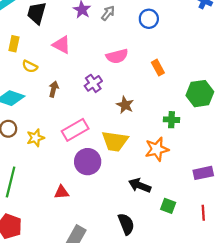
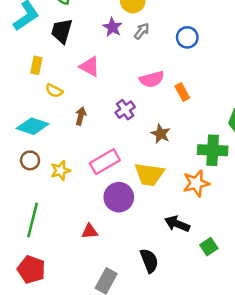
orange rectangle: (158, 68) -> (182, 92), moved
green cross: (172, 120) -> (213, 150), size x1.6
green square: (168, 206) -> (209, 247), turned 35
black semicircle: (126, 224) -> (149, 261), moved

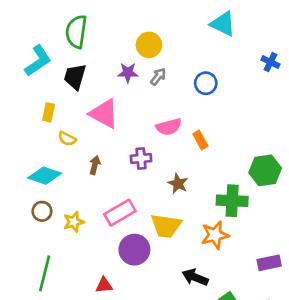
purple star: (112, 27) -> (128, 73), turned -30
pink triangle: (90, 67) -> (104, 114), size x1.4
purple cross: (125, 110) -> (141, 158), turned 30

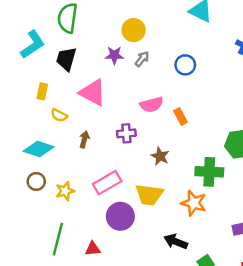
orange star: (215, 235) -> (194, 203), turned 30
green line: (45, 273) -> (58, 239), moved

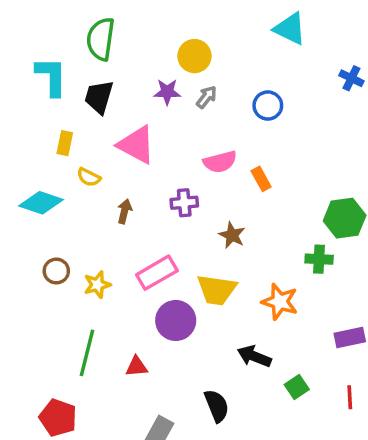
cyan L-shape: (33, 44) -> (51, 77), turned -56
cyan diamond: (39, 149) -> (41, 203), moved
green cross: (209, 172) -> (319, 259), moved, size x0.7

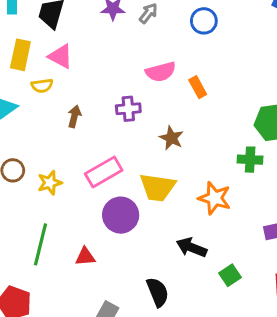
yellow rectangle: (65, 143) -> (20, 55), size x1.4
pink triangle: (136, 145) -> (61, 56), moved, size x0.7
yellow semicircle: (89, 177) -> (42, 86), turned -35

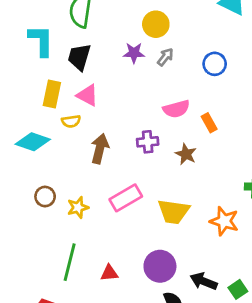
brown arrow: (74, 116) -> (100, 149), size x1.5
brown star: (171, 138) -> (186, 154), moved
purple circle: (121, 215) -> (160, 266), moved
black arrow: (191, 247) -> (204, 281), moved

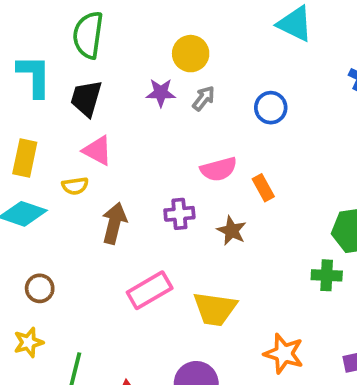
yellow rectangle: (52, 94) -> (25, 158), moved
yellow star: (78, 207) -> (28, 342), moved
orange star: (224, 221) -> (284, 354), moved

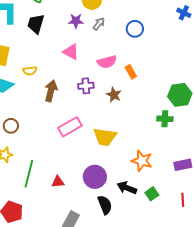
pink triangle: (97, 150) -> (71, 52), moved

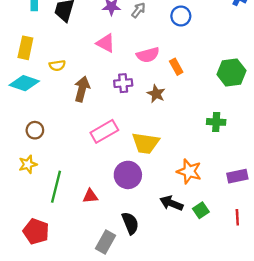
green hexagon: (180, 95) -> (231, 73), moved
purple circle: (95, 177) -> (128, 175), moved
black semicircle: (105, 205) -> (130, 223), moved

